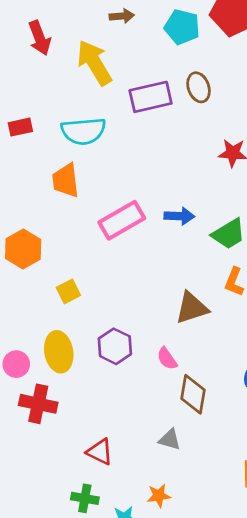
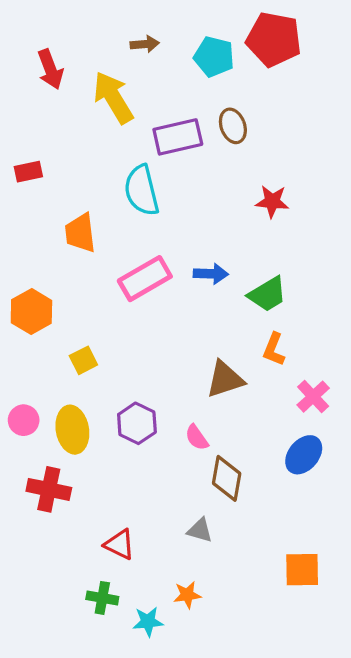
cyan semicircle: (83, 131) -> (142, 190), moved, turned 81
pink circle: (16, 364) -> (24, 420), moved

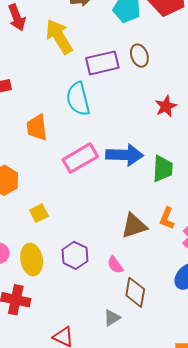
red star: (272, 201) -> (166, 106), turned -30
blue arrow: (211, 274) -> (125, 155), size x1.6
green trapezoid: (268, 294) -> (163, 169), turned -56
orange L-shape: (274, 349) -> (167, 218), moved
gray triangle: (200, 530) -> (112, 318), moved, turned -48

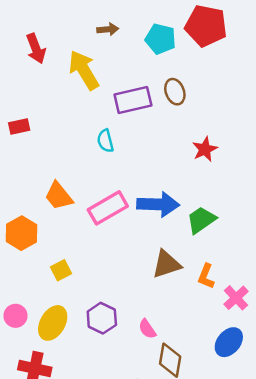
cyan semicircle: (78, 99) -> (105, 141), size x0.6
orange trapezoid: (37, 127) -> (59, 196), moved, turned -32
green trapezoid: (163, 169) -> (201, 220), turned -128
brown triangle: (134, 226) -> (166, 264), moved
yellow ellipse: (32, 260) -> (53, 323), turned 40

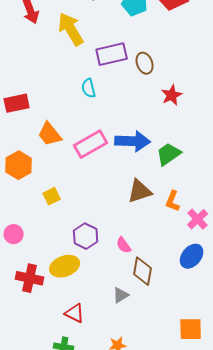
brown ellipse: (175, 92) -> (145, 63), moved
red rectangle: (19, 126) -> (17, 103), moved, size x1.4
yellow ellipse: (53, 323) -> (65, 266), moved, turned 40

